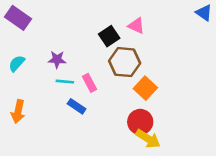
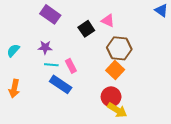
purple rectangle: (18, 18) -> (50, 14), moved
brown hexagon: (125, 62) -> (119, 48), moved
blue rectangle: (77, 106) -> (61, 84), size x1.5

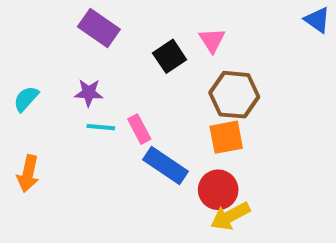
pink triangle: (108, 21) -> (212, 40), turned 32
orange square: (115, 70) -> (226, 137), turned 36
blue rectangle: (61, 84) -> (166, 166), moved
yellow arrow: (117, 110) -> (230, 216), turned 120

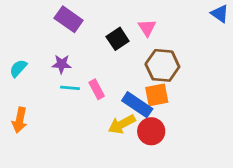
blue rectangle: (166, 166) -> (137, 105), moved
yellow arrow: (230, 216) -> (122, 124), moved

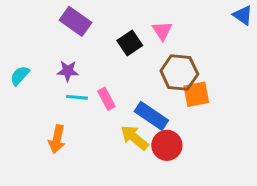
orange square: (157, 95) -> (196, 94), moved
orange arrow: (20, 120) -> (57, 139), moved
yellow arrow: (122, 124) -> (134, 138), turned 68

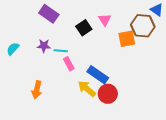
brown hexagon: (179, 72) -> (143, 26), moved
orange square: (196, 94) -> (127, 39), moved
cyan line: (77, 97) -> (61, 51), moved

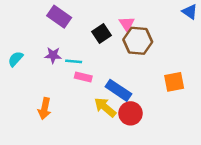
brown hexagon: (143, 26) -> (138, 41), moved
orange square: (127, 39) -> (174, 82), moved
pink rectangle: (69, 64) -> (83, 77), turned -48

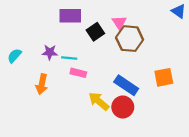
purple rectangle: (59, 17) -> (70, 16), moved, turned -35
blue rectangle: (118, 90) -> (126, 85), moved
orange arrow: (45, 109) -> (42, 84), moved

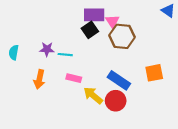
purple rectangle: (70, 16) -> (94, 15), moved
cyan semicircle: (14, 56) -> (14, 52), turned -32
pink rectangle: (78, 73) -> (74, 78), moved

